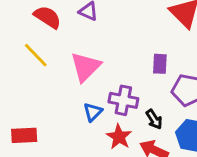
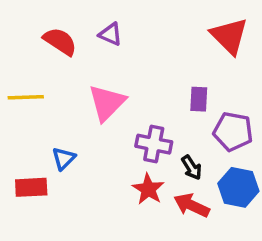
yellow line: (36, 55) -> (26, 97), moved, turned -48
blue triangle: (93, 112) -> (64, 159), moved

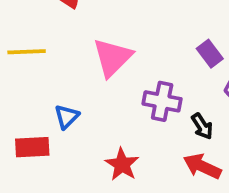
purple rectangle: (199, 99) -> (210, 54), turned -40
red star: (148, 189) -> (122, 164), moved

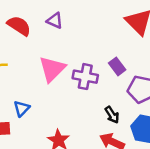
purple cross: (162, 101) -> (85, 77), moved

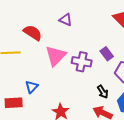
purple triangle: (55, 21) -> (66, 20), moved
red semicircle: (19, 26) -> (33, 33), moved

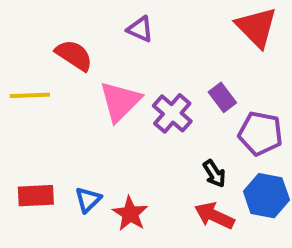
purple cross: (82, 62) -> (172, 113), turned 30
blue triangle: (32, 87) -> (88, 200), moved

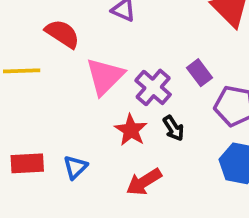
black arrow: (214, 174) -> (173, 128), moved
red star: (130, 214) -> (131, 130), moved
red arrow: (214, 216) -> (144, 182), moved, turned -57

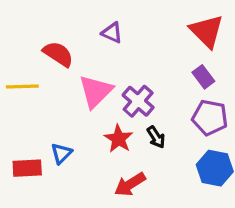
purple rectangle: (199, 73) -> (203, 77), moved
blue triangle: (75, 167) -> (61, 153), moved

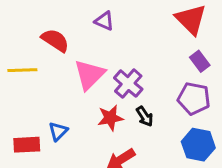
purple rectangle: (203, 77) -> (200, 61), moved
red star: (119, 139) -> (110, 118), turned 30

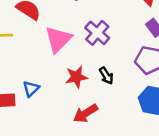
purple cross: (128, 84) -> (97, 33), moved

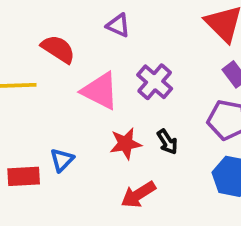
pink triangle: (58, 39) -> (100, 91), turned -48

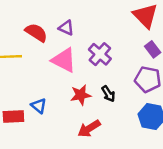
purple triangle: (118, 25) -> (66, 28), moved
blue triangle: (62, 160) -> (39, 106), turned -35

